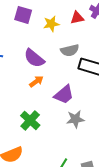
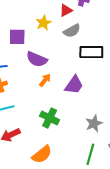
purple square: (23, 15) -> (17, 37), moved
gray semicircle: (70, 50) -> (72, 31), moved
gray star: (75, 119) -> (94, 123), moved

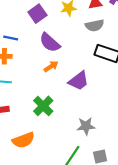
purple square: (17, 37) -> (37, 14), turned 36

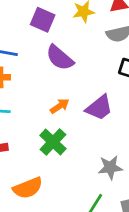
purple square: (37, 14) -> (43, 20), turned -30
orange arrow: (51, 66) -> (60, 106), moved

